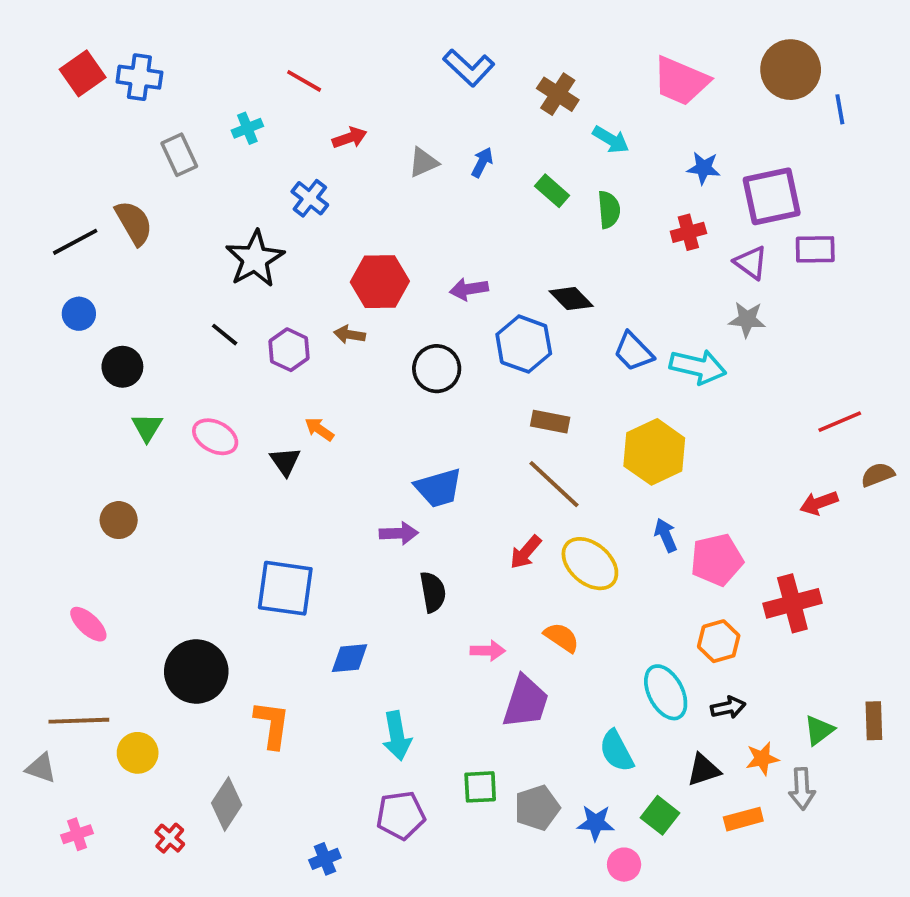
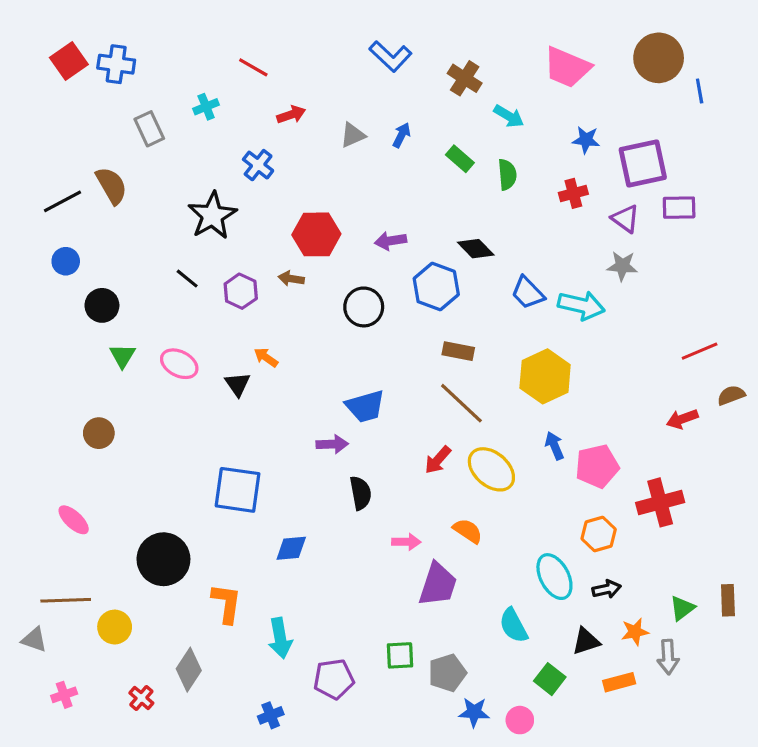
cyan arrow: (397, 736) -> (280, 638), moved
blue star: (596, 823) -> (474, 712), moved

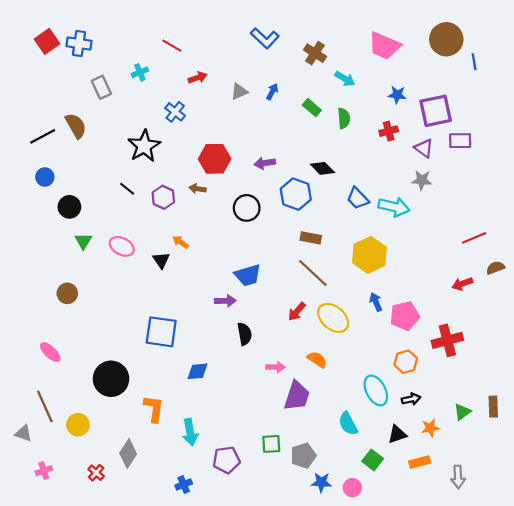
brown line: (66, 600) -> (45, 407), turned 68
gray arrow: (668, 657) -> (458, 477), moved

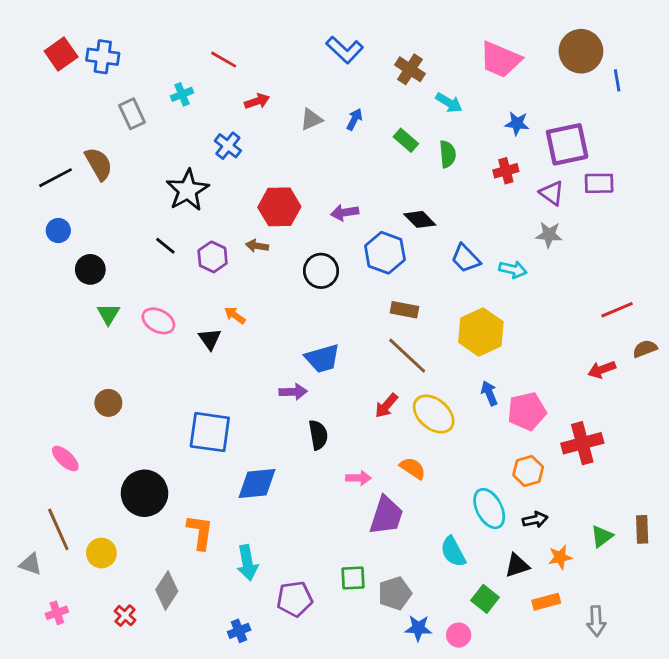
cyan arrow: (394, 207) -> (513, 269), size x0.7
brown circle: (67, 293) -> (108, 403), moved
blue diamond: (198, 371) -> (257, 484), size x1.4

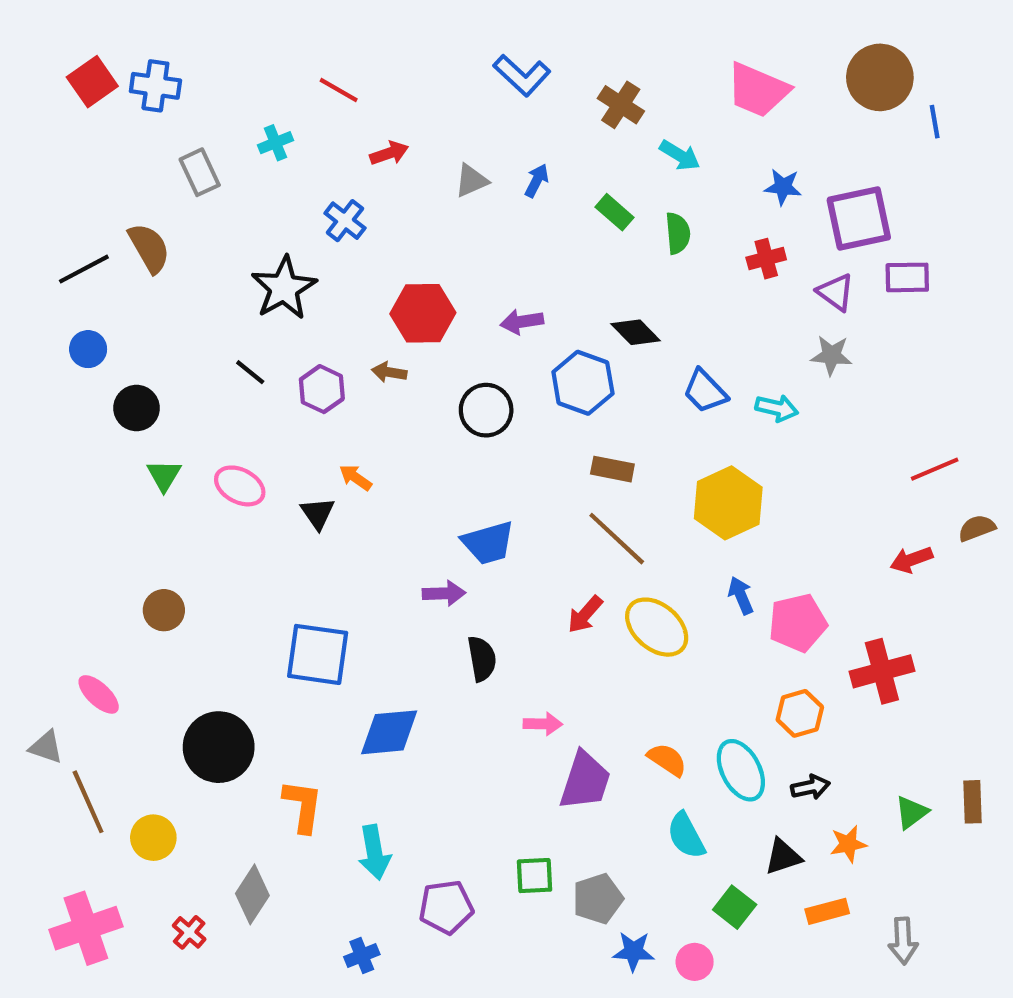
orange semicircle: (413, 468) -> (667, 760), moved
gray triangle: (31, 564) -> (46, 747), moved
pink cross: (57, 613) -> (86, 928), size x2.0

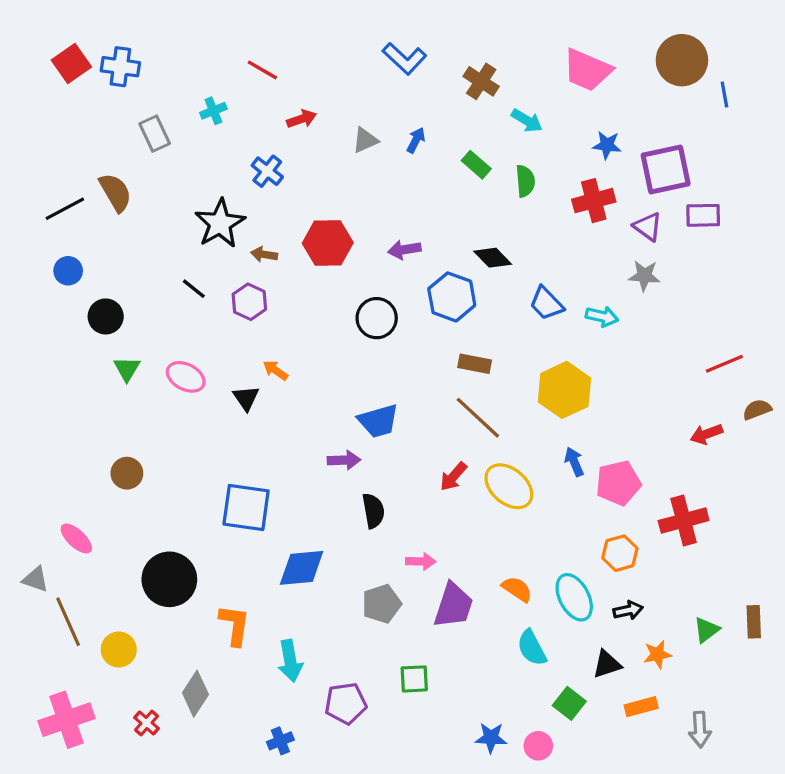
red cross: (766, 259) -> (594, 201), size x1.4
brown arrow: (389, 372) -> (264, 254), moved
gray pentagon: (598, 899) -> (382, 604), moved

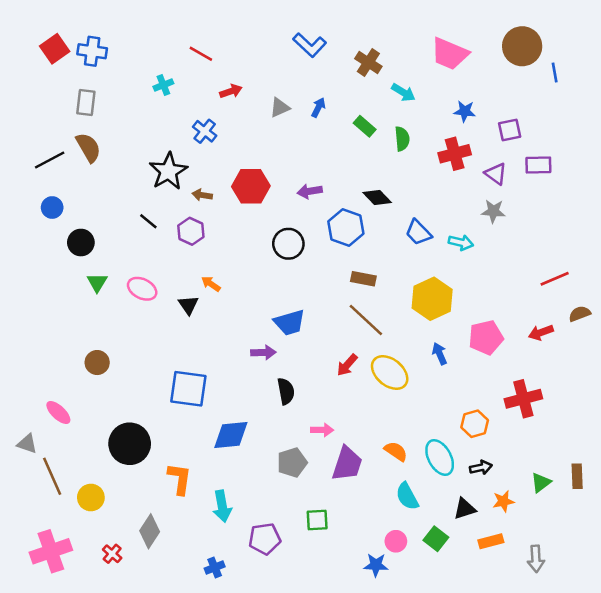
gray rectangle: (155, 134) -> (86, 102), moved, turned 32
purple square: (666, 170) -> (510, 130), size x0.6
pink pentagon: (618, 483) -> (486, 338), moved
pink circle: (538, 746) -> (396, 541), moved

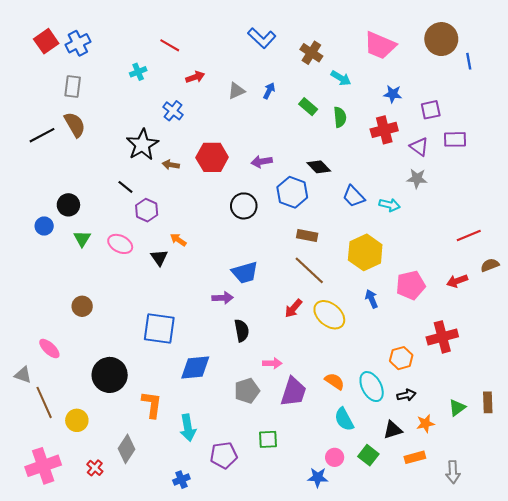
blue cross: (92, 51) -> (78, 43), turned -35
blue circle: (52, 208) -> (44, 226), moved
purple hexagon: (191, 231) -> (147, 210), moved

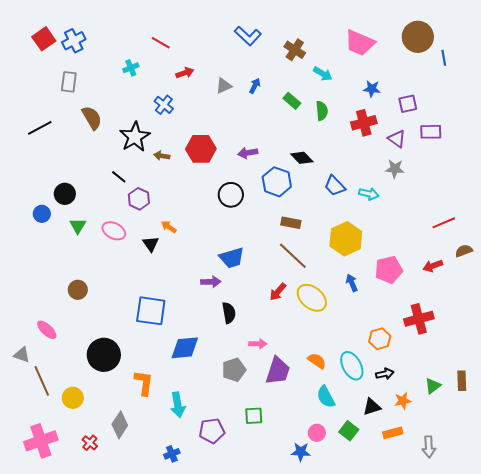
brown semicircle: (75, 125) -> (92, 118), moved

